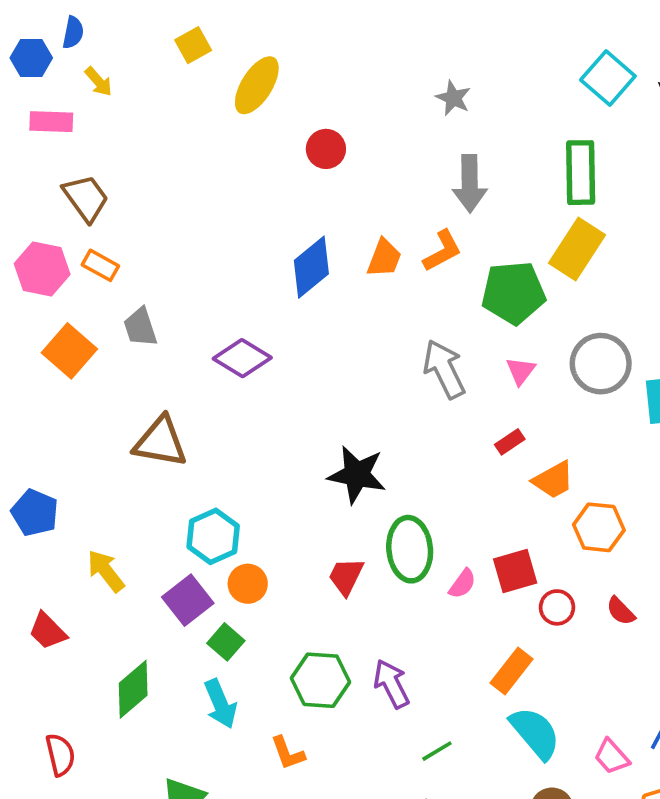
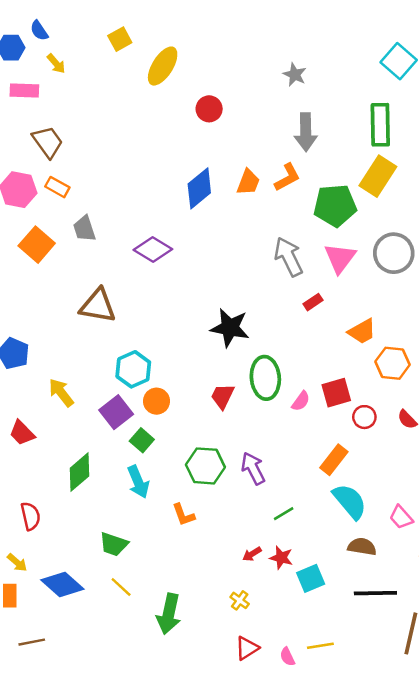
blue semicircle: (73, 32) -> (39, 31), turned 135
pink triangle: (521, 371) -> (340, 258), size x1.6
red rectangle: (510, 442) -> (313, 302), moved

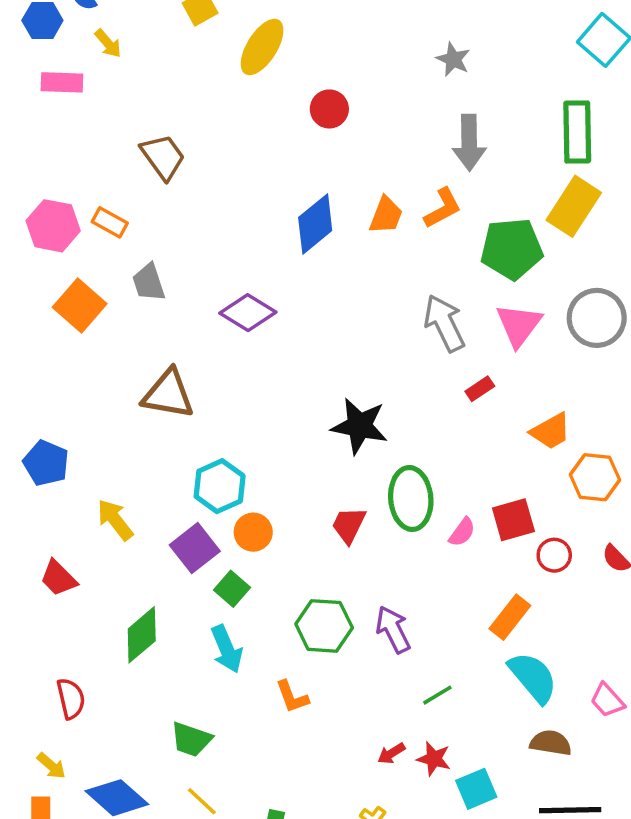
brown trapezoid: (48, 142) -> (163, 157), moved

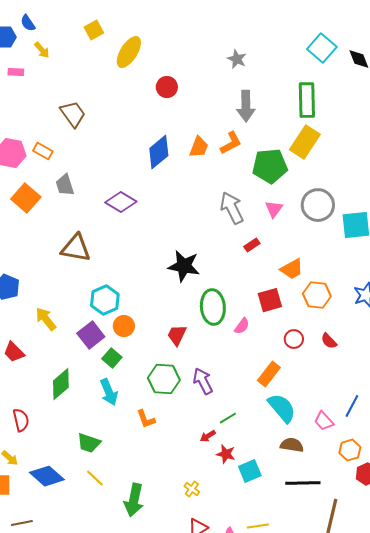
pink rectangle: (62, 82) -> (16, 72), size x0.7
pink triangle: (519, 325) -> (274, 209), size x0.7
red square: (513, 520) -> (270, 300), moved
red trapezoid: (349, 525) -> (177, 335), moved
red arrow: (391, 753) -> (208, 436), moved

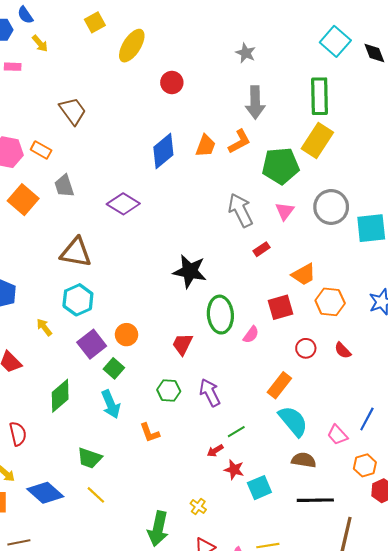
cyan hexagon: (105, 300) -> (78, 300), moved
yellow arrow: (46, 319) -> (44, 327), size x0.7
green hexagon: (164, 379) -> (169, 391), size x0.7
green arrow: (134, 500) -> (158, 529), moved

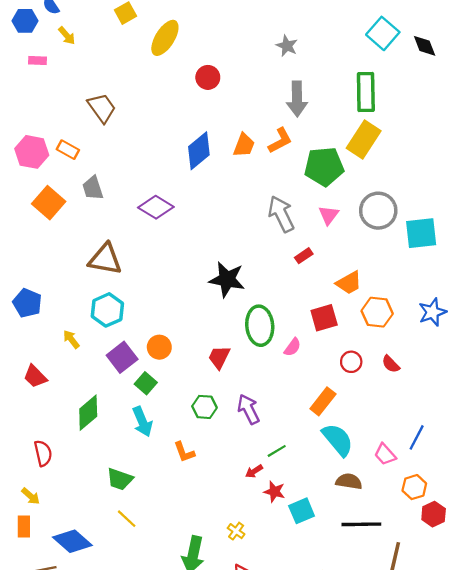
blue diamond: (45, 493) -> (72, 541), moved

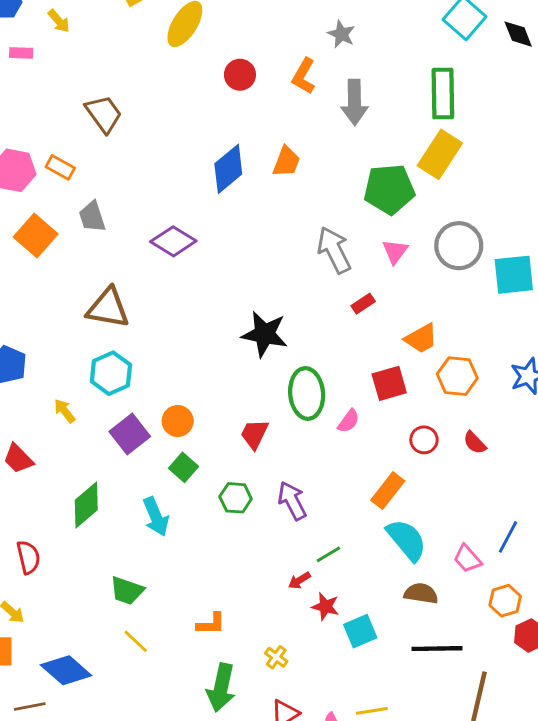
orange L-shape: (280, 141) -> (304, 76), moved, turned 148
green square: (146, 383) -> (183, 467), moved
orange L-shape: (184, 452) -> (211, 624), moved, turned -70

